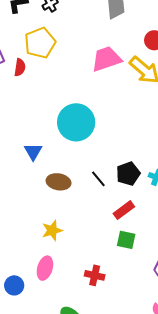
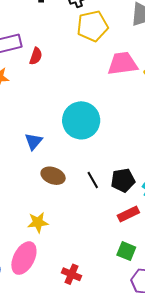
yellow pentagon: (40, 43) -> (92, 26), moved
red rectangle: (124, 210) -> (128, 214), moved
green square: (126, 240) -> (126, 251), moved
pink ellipse: (45, 268) -> (24, 258), size x1.4

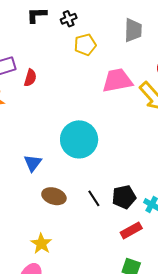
yellow pentagon: (92, 26) -> (85, 45), size x0.7
yellow star: (38, 222) -> (41, 244), turned -30

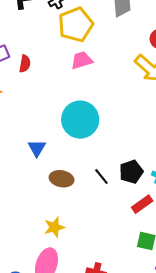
yellow pentagon: (85, 45) -> (76, 25), size x1.6
pink trapezoid: (117, 80) -> (82, 60), moved, size x0.7
yellow star: (41, 244) -> (54, 227), turned 30

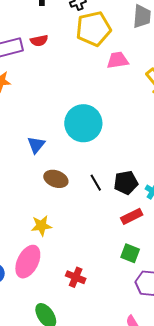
pink trapezoid: (82, 60) -> (118, 60), moved
red semicircle: (25, 64) -> (39, 41), moved, turned 60

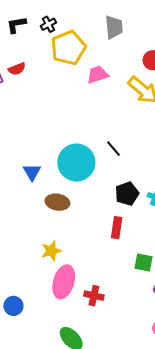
cyan circle: (83, 123) -> (76, 163), moved
black line: (96, 183) -> (113, 149), moved
red rectangle: (132, 216) -> (117, 228), moved, turned -45
pink ellipse: (28, 262) -> (64, 282), moved

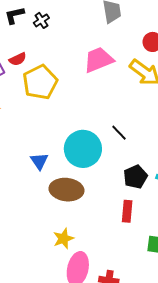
black cross: (48, 24) -> (41, 20), moved
yellow pentagon: (68, 48) -> (40, 82), moved
pink trapezoid: (98, 75) -> (99, 60), size x1.4
brown ellipse: (57, 202) -> (67, 190), size x1.4

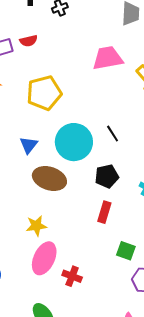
yellow pentagon: (40, 82) -> (44, 93), moved
black pentagon: (135, 177) -> (107, 176), moved

